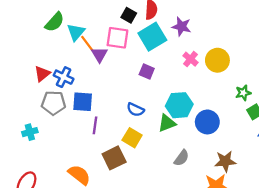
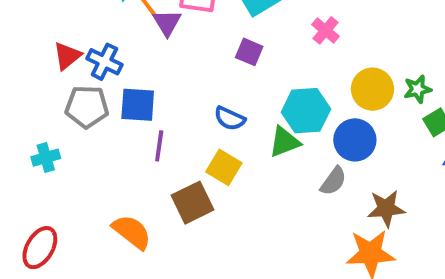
yellow circle: (217, 60) -> (372, 89), moved
gray semicircle: (181, 158) -> (333, 181), moved

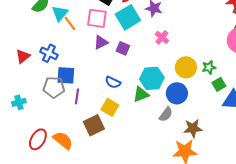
purple triangle: (167, 23) -> (101, 42), moved, turned 35
red triangle: (67, 56) -> (23, 56), moved
gray pentagon: (87, 107) -> (54, 87), moved
red ellipse: (40, 248) -> (38, 139), moved

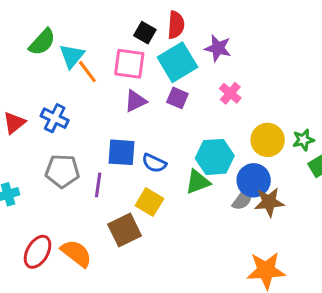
purple square: (123, 48) -> (177, 98), moved
blue square: (66, 75) -> (121, 152), moved
gray semicircle: (166, 114) -> (243, 199), moved
brown star: (193, 128) -> (269, 202), moved

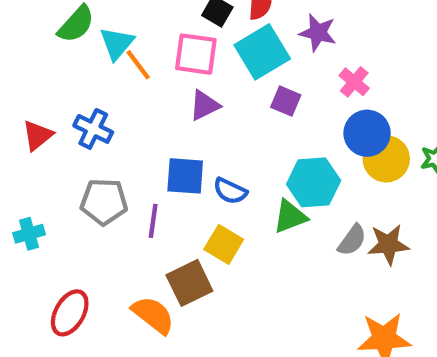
pink cross: (230, 93) -> (354, 82), moved
purple square: (177, 98) -> (286, 101), moved
blue circle: (254, 180) -> (367, 133), moved
orange semicircle: (76, 253) -> (153, 315), moved

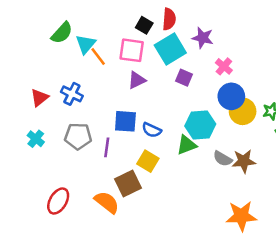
cyan cross: (29, 234) -> (36, 139), moved, turned -35
gray semicircle: (352, 240) -> (223, 159), turned 84

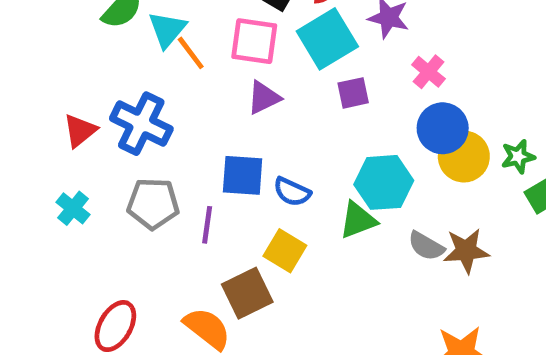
purple square: (184, 78) -> (353, 93), turned -35
blue cross: (72, 94) -> (141, 124), size x1.4

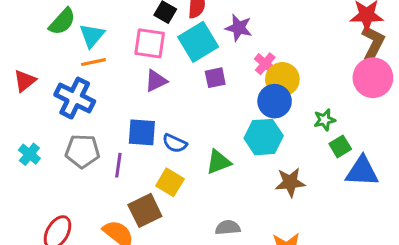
orange line: (191, 53) -> (93, 62), moved, turned -65
red triangle: (80, 131) -> (25, 81), moved
yellow circle: (464, 157) -> (282, 79), moved
cyan hexagon: (384, 182) -> (264, 137), moved
gray semicircle: (426, 246) -> (228, 228), moved, turned 145

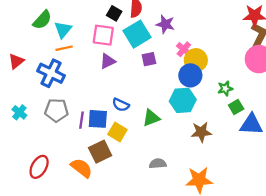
blue square: (142, 132) -> (98, 119), moved

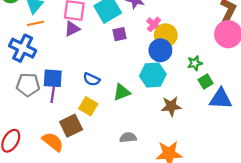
purple triangle: (108, 61) -> (72, 29), moved
blue square: (98, 119) -> (53, 78), moved

